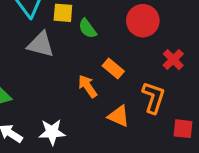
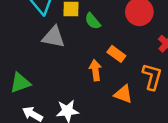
orange arrow: (88, 86) -> (95, 70), turned 30

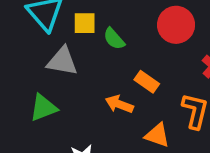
orange arrow: (95, 70) -> (119, 104), turned -60
green triangle: (20, 83) -> (43, 108), moved

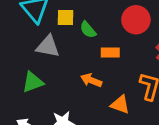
orange rectangle: (147, 82) -> (110, 53), moved, turned -36

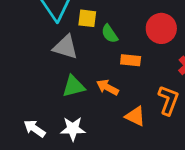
green triangle: (33, 82) -> (74, 86), moved

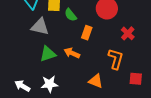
orange rectangle: (131, 60) -> (87, 33), turned -72
orange triangle: (135, 116) -> (96, 81), moved

